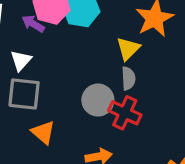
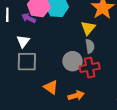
red cross: (125, 113) -> (90, 67), turned -30
orange triangle: (43, 132) -> (51, 87), moved

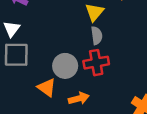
gray circle: (72, 61) -> (65, 66), moved

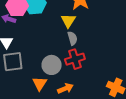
orange triangle: (47, 88) -> (40, 84), turned 35

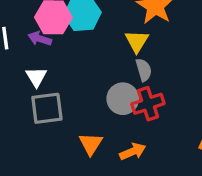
gray circle: (52, 65) -> (123, 99), moved

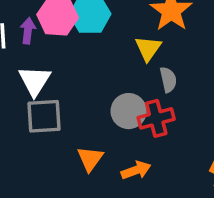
purple arrow: (40, 39) -> (28, 31), moved, turned 75
gray semicircle: (144, 70) -> (168, 80), moved
white triangle: (36, 77) -> (35, 81), size x1.4

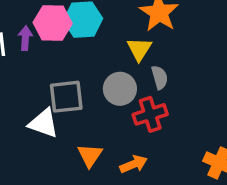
white triangle: (35, 81) -> (44, 123), moved, turned -40
gray circle: (129, 111) -> (120, 89), moved
gray square: (44, 116) -> (66, 97), moved

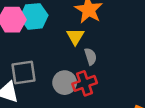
gray circle: (120, 89) -> (65, 83), moved

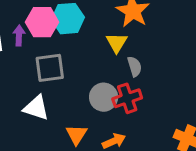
gray square: (24, 72) -> (50, 68), moved

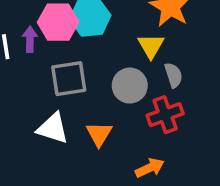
gray circle: (104, 97) -> (130, 86), moved
orange triangle: (76, 135) -> (99, 134), moved

